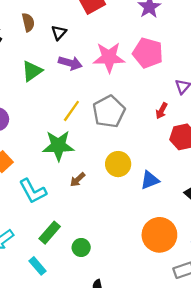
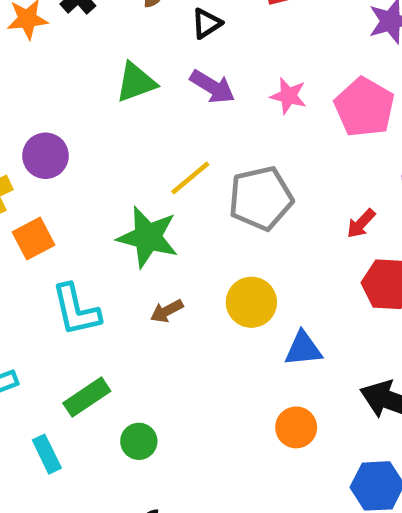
pink star: (109, 57) -> (288, 96), size x0.6
orange circle: (159, 235) -> (296, 427), moved, size x0.6

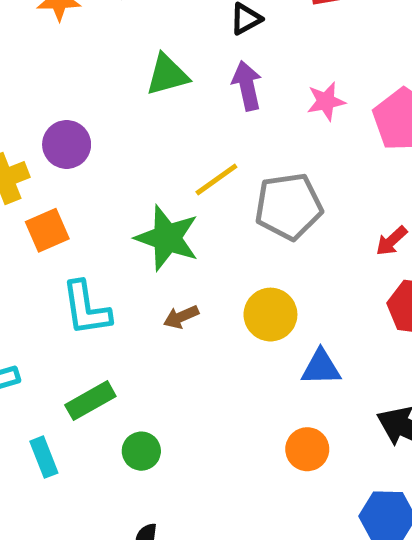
purple arrow: (212, 87) -> (247, 86), turned -138
pink star: (288, 96) -> (326, 101), turned -30

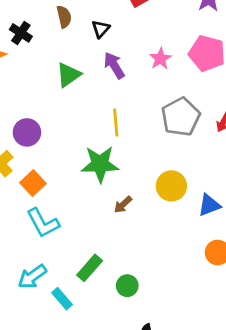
yellow line: (216, 179) -> (116, 123), turned -40
gray pentagon: (289, 206) -> (181, 117), moved
cyan L-shape: (86, 308) -> (43, 223), moved
cyan rectangle: (44, 457) -> (62, 299), moved

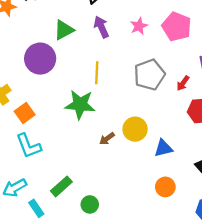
purple circle: (27, 132) -> (40, 59), moved, size x1.4
brown arrow: (123, 205) -> (107, 139), moved

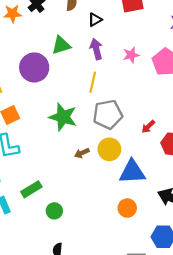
yellow line: (97, 73) -> (93, 82), moved
gray pentagon: (149, 75) -> (108, 114), moved
red arrow: (183, 83) -> (148, 127), moved
blue triangle: (163, 148) -> (132, 172), size x1.5

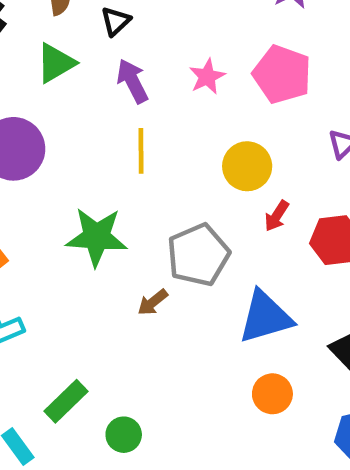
green triangle: (61, 45) -> (56, 63), moved
gray pentagon: (108, 114) -> (198, 255), moved
yellow circle: (109, 149) -> (247, 166), moved

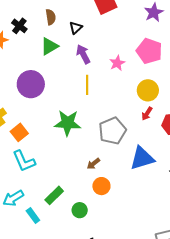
pink star: (207, 77) -> (117, 63), moved
yellow circle: (247, 166) -> (148, 90), moved
brown arrow: (153, 302) -> (93, 164), moved
orange circle: (272, 394) -> (101, 186), moved

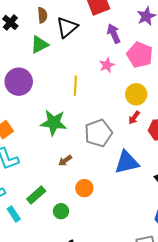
black triangle: (76, 28) -> (67, 27), size x1.6
purple arrow: (83, 54) -> (114, 34), moved
brown arrow: (93, 164) -> (65, 161), moved

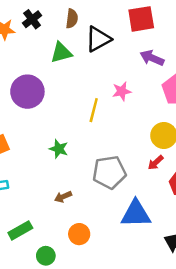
purple arrow: (114, 34) -> (152, 58), turned -54
pink star: (107, 65) -> (122, 91), moved
green star: (54, 123) -> (59, 149), size x0.6

